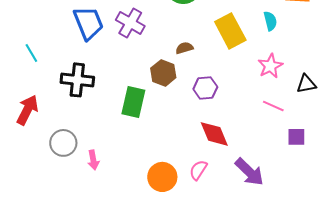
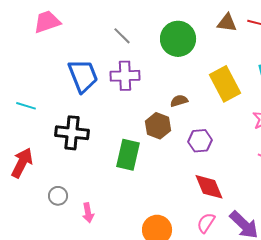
purple cross: (130, 23) -> (125, 76), turned -32
cyan line: (31, 53) -> (26, 106), turned -42
gray circle: (63, 143) -> (58, 196), size x0.7
pink semicircle: (198, 170) -> (206, 223), moved

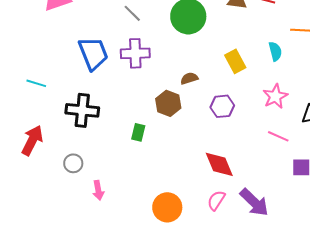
yellow rectangle: (225, 84) -> (235, 61), size x0.7
purple hexagon: (200, 141) -> (222, 106), moved
green rectangle: (128, 155) -> (138, 132), size x0.6
gray circle: (58, 196) -> (73, 163), moved

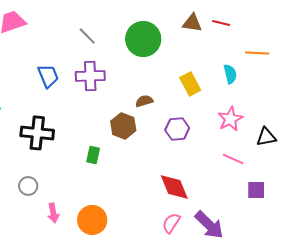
blue trapezoid: (93, 53) -> (48, 76), size x0.7
orange circle: (167, 207) -> (92, 220), moved

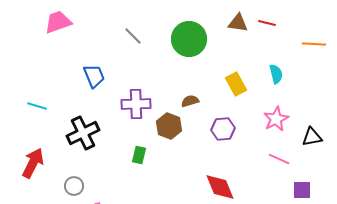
orange line: (257, 53) -> (314, 44), moved
purple cross: (90, 76) -> (136, 104), moved
black cross: (37, 133) -> (83, 133), turned -32

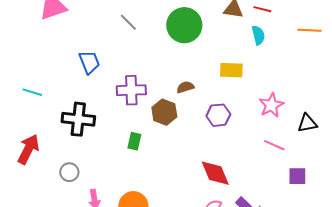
cyan semicircle: (276, 74) -> (258, 35), moved
yellow rectangle: (236, 84) -> (231, 70), turned -60
black cross: (83, 133) -> (78, 119), turned 32

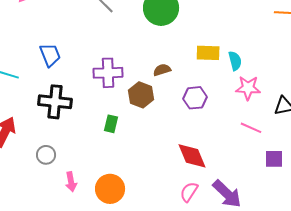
cyan semicircle: (258, 35) -> (235, 61), moved
blue trapezoid: (89, 62) -> (50, 55), moved
pink star: (271, 105) -> (248, 88), turned 30

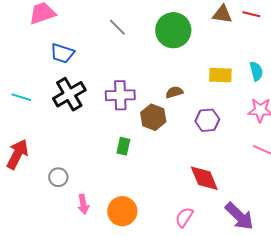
blue trapezoid: (50, 55) -> (62, 53), moved, turned 130
cyan semicircle: (235, 61) -> (256, 71), moved
black cross: (55, 102) -> (69, 94), moved, turned -36
pink semicircle: (189, 192) -> (184, 217), moved

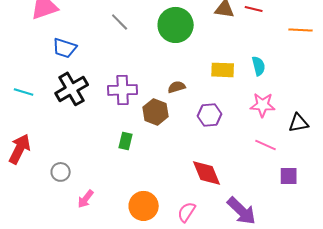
pink arrow: (83, 204) -> (86, 199), turned 48
orange circle: (122, 211) -> (144, 206), moved

